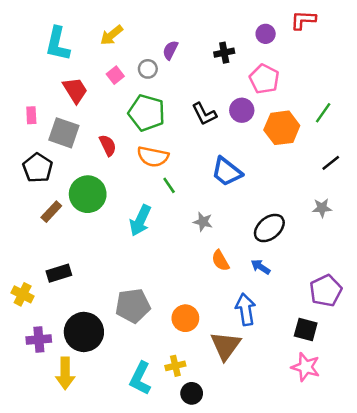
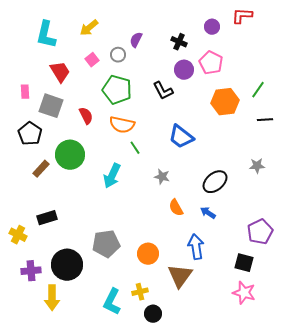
black cross: (224, 53) -> (179, 42), turned 35
purple circle: (242, 110) -> (184, 70), moved
black line: (331, 163) -> (265, 120), moved, turned 35

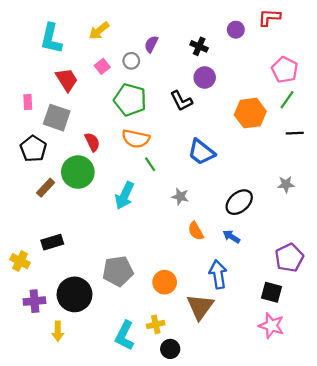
pink pentagon: (211, 63) -> (285, 70), moved
red semicircle: (86, 116) -> (92, 142), moved
yellow arrow: (52, 298) -> (58, 331), size x0.7

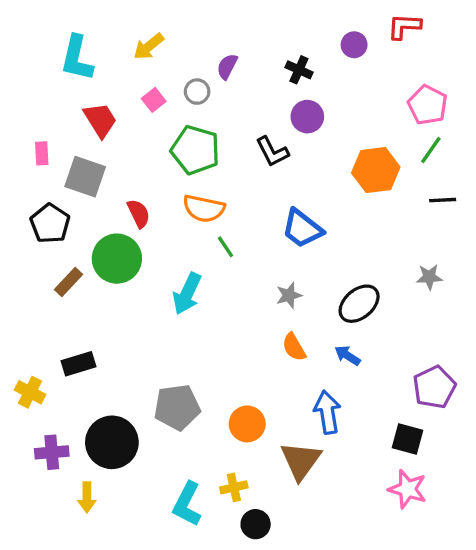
gray star: (180, 197) -> (289, 295), moved, turned -30

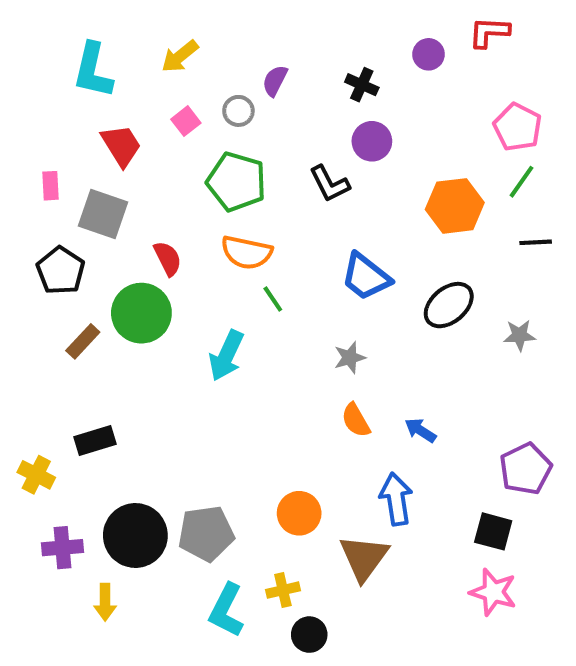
black ellipse: (359, 304) -> (449, 305), moved
gray pentagon: (177, 407) -> (206, 533), moved

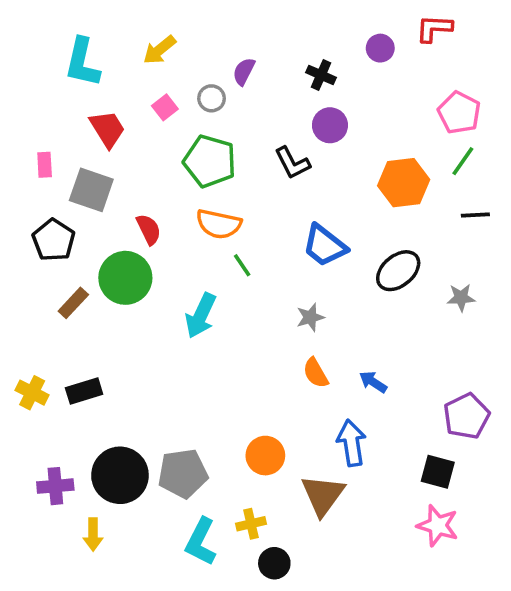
yellow cross: (36, 475) -> (32, 393), moved

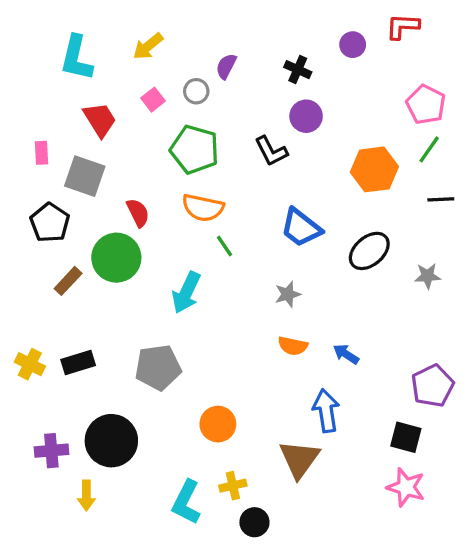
orange semicircle: (316, 373) -> (293, 346), turned -48
orange circle: (265, 456) -> (218, 424), moved
gray pentagon: (183, 473) -> (158, 367), moved

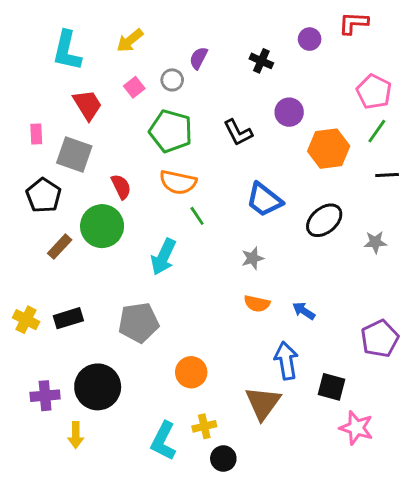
purple circle: (306, 116) -> (289, 112), moved
black square: (406, 437) -> (332, 387), moved

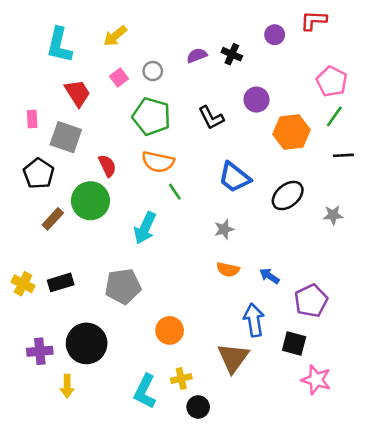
purple semicircle: (198, 58) -> (197, 55), moved, turned 42
purple pentagon: (380, 339) -> (311, 301), moved

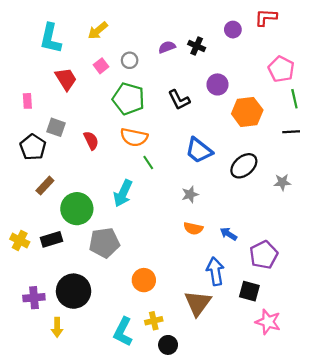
green line: (334, 116) -> (294, 99), moved, turned -48
gray square: (66, 137) -> (56, 127), moved, size x0.7
green circle: (90, 201) -> (77, 209), moved

